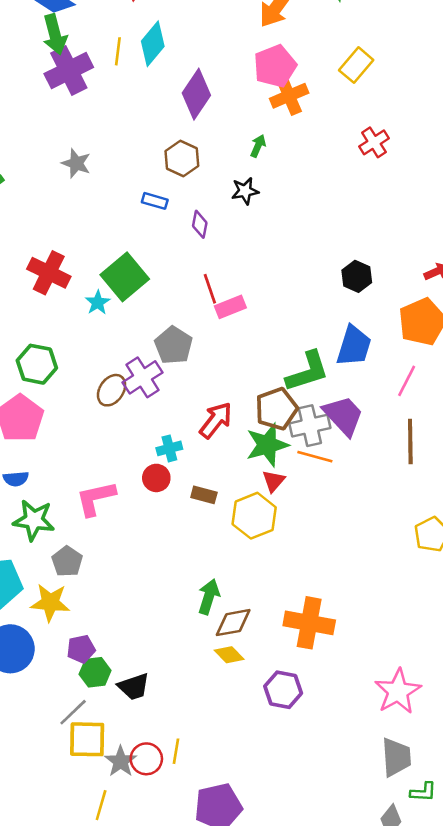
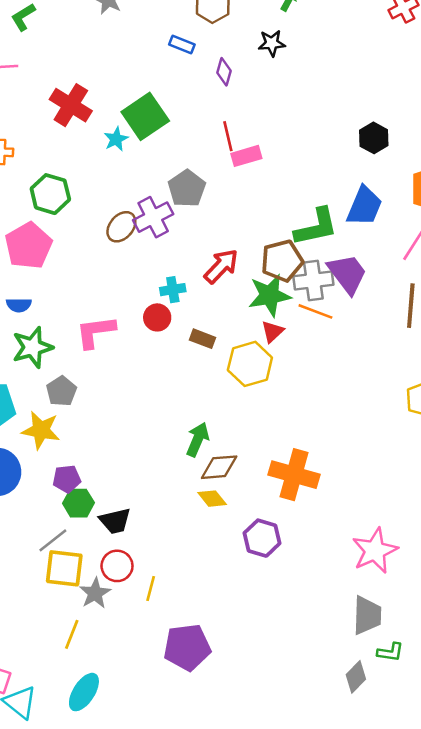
green star: (34, 520) -> (32, 347), turned -30
red circle: (146, 759) -> (117, 566), moved

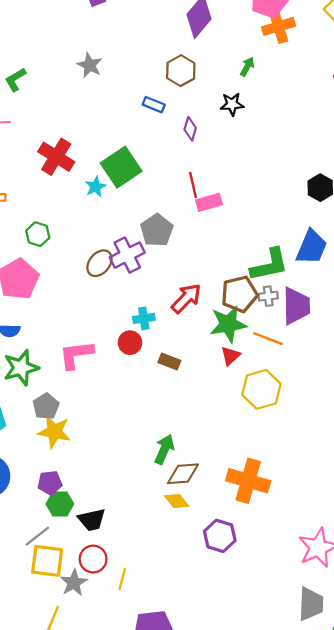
green hexagon: (50, 194) -> (38, 234), size x0.7
purple trapezoid: (347, 274) -> (296, 306), turned 36
gray cross: (313, 281) -> (268, 296), moved, size x0.6
yellow hexagon: (250, 364) -> (261, 389), moved
yellow star: (41, 430) -> (54, 432), moved

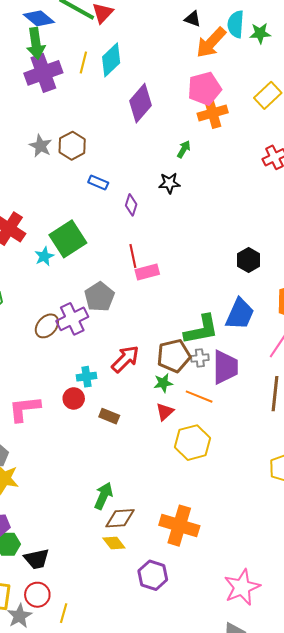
brown hexagon: (181, 71) -> (72, 146), moved
green star: (228, 324) -> (163, 383), size x0.6

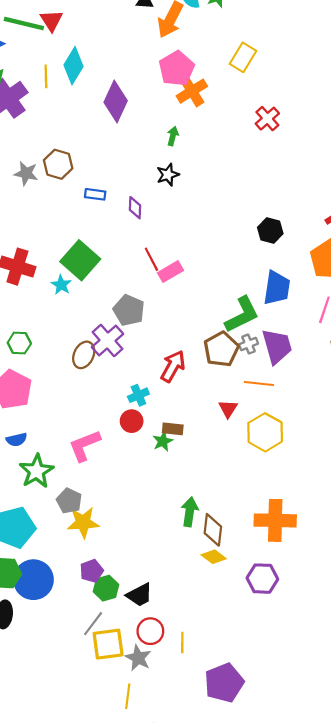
green star: (163, 383) -> (163, 441), moved
brown diamond: (120, 518) -> (213, 530), turned -64

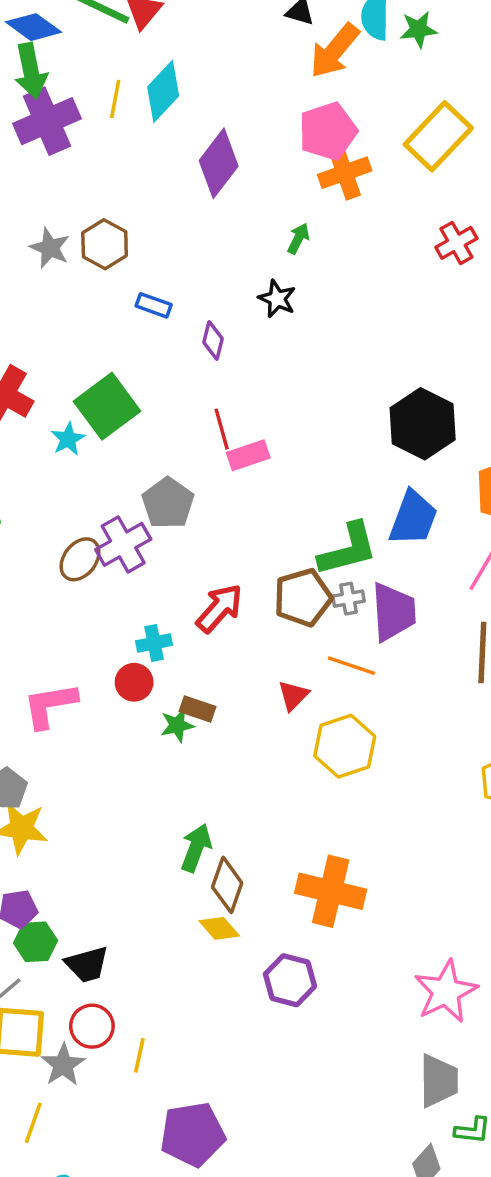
yellow rectangle: (243, 57) -> (438, 136), size x1.4
black star: (168, 175) -> (277, 299), turned 30
black hexagon: (270, 230) -> (423, 424), size x1.6

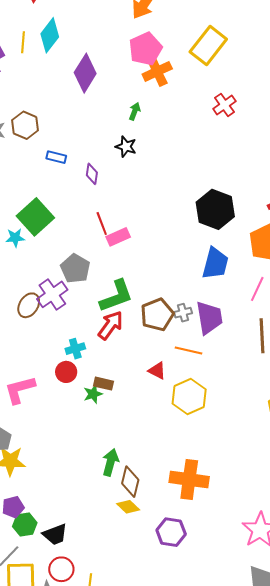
cyan star: (68, 439) -> (15, 238), turned 30
green L-shape: (348, 549) -> (116, 296), moved
red triangle: (293, 695) -> (157, 371), turned -42

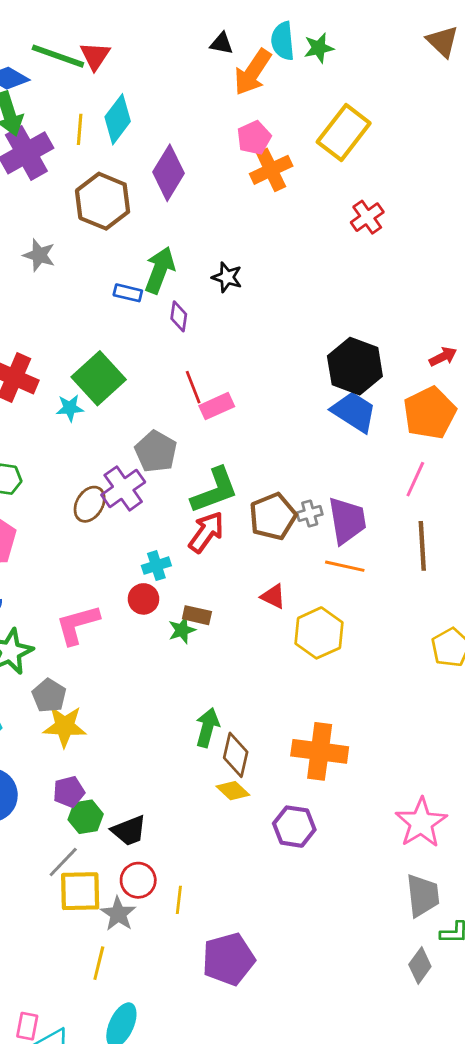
pink pentagon: (145, 49) -> (254, 138), size x0.7
green arrow: (135, 111) -> (160, 270), moved, size x1.8
brown hexagon: (25, 125) -> (103, 201), moved, size x1.4
blue trapezoid: (215, 263) -> (354, 412), moved, turned -72
orange line: (188, 350) -> (345, 566), moved

